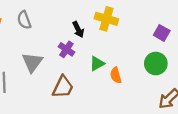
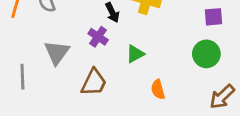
purple square: (162, 33) -> (214, 17), turned -35
orange semicircle: (116, 75) -> (158, 89), moved

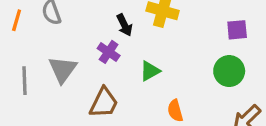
gray line: (22, 77) -> (24, 81), moved

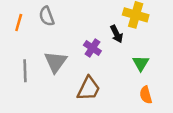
black arrow: (124, 25) -> (117, 34), moved
green triangle: (150, 71) -> (141, 63), moved, turned -30

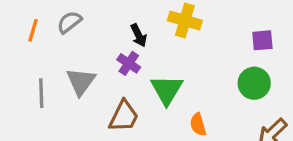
gray semicircle: (47, 16) -> (69, 22), turned 72
black arrow: (117, 34) -> (139, 35), moved
green triangle: (141, 63) -> (167, 90), moved, size x1.5

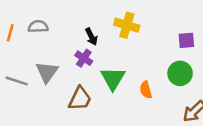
gray semicircle: (69, 22) -> (38, 26), turned 36
gray line: (41, 93) -> (17, 81), turned -70
orange semicircle: (198, 124) -> (146, 90), moved

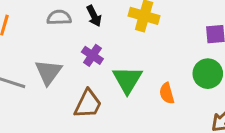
gray semicircle: (38, 26) -> (59, 17), moved
black arrow: (91, 37) -> (94, 16), moved

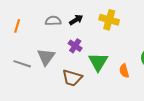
black arrow: (94, 16) -> (76, 20), turned -96
brown trapezoid: (88, 104) -> (72, 78), turned 80

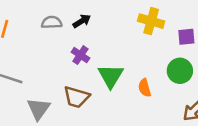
yellow cross: (109, 20) -> (151, 21), moved
gray triangle: (46, 57) -> (39, 109), moved

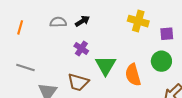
orange semicircle: (145, 88) -> (133, 75), size x1.5

